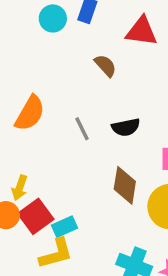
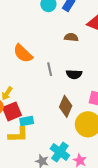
brown semicircle: (105, 66) -> (71, 37), turned -56
orange semicircle: (30, 113) -> (23, 53), turned 90

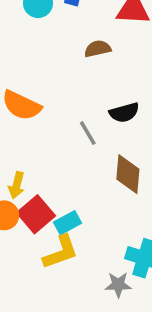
gray line: (50, 69) -> (88, 133), moved

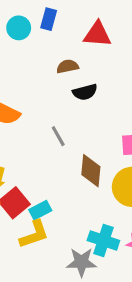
black semicircle: (124, 112) -> (85, 92), moved
gray star: (118, 285) -> (81, 262), size x1.4

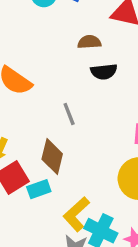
brown diamond: (91, 171) -> (52, 156), moved
yellow L-shape: (34, 234) -> (76, 214), moved, turned 148

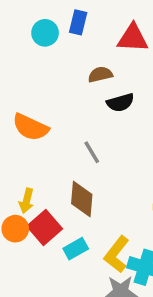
cyan rectangle: (39, 189) -> (76, 249), moved

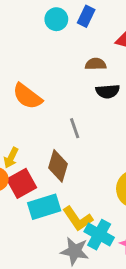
cyan rectangle: (76, 249) -> (44, 207), size x1.5
yellow L-shape: (117, 254) -> (78, 219), turned -84

